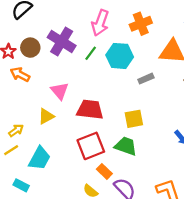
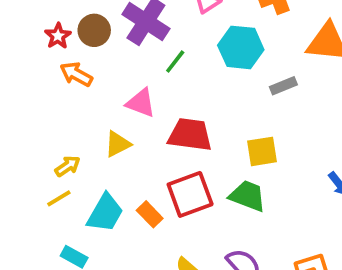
green line: (91, 53) -> (175, 62), moved
pink triangle: (60, 91) -> (141, 103), turned -30
orange rectangle: (104, 171) -> (150, 214), moved

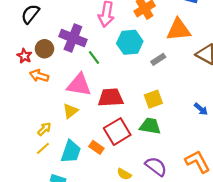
green line: (175, 62) -> (94, 58), turned -64
pink triangle: (141, 103) -> (79, 85), size x1.4

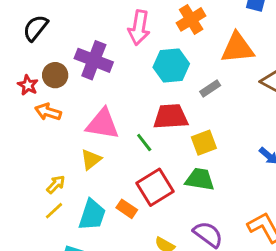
green line: (94, 58) -> (144, 142), moved
red trapezoid: (111, 98) -> (171, 117), moved

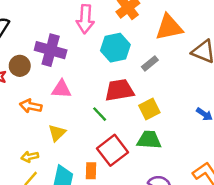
orange arrow: (48, 112) -> (31, 106), moved
pink triangle: (103, 124) -> (61, 89), moved, size x0.7
yellow arrow: (56, 184) -> (30, 157), turned -140
orange rectangle: (127, 209) -> (91, 171), turned 63

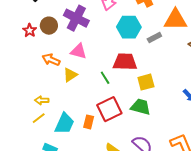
gray rectangle: (150, 63) -> (154, 37), moved
yellow triangle: (57, 133) -> (70, 75), moved

